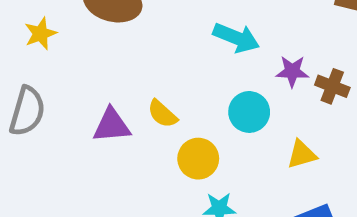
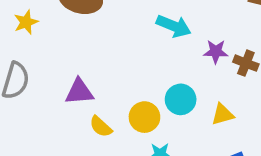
cyan circle: (249, 112) -> (181, 99), moved
yellow semicircle: (162, 114) -> (101, 127), moved

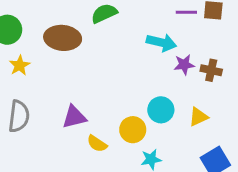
cyan arrow: (174, 26) -> (161, 43), moved

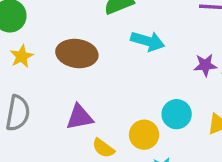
brown ellipse: (63, 38) -> (77, 53), moved
cyan arrow: (161, 43) -> (148, 41), moved

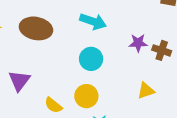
cyan circle: (177, 114) -> (91, 59), moved
purple triangle: (79, 117) -> (19, 81), moved, turned -45

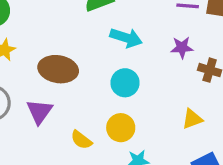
brown ellipse: (36, 28) -> (58, 69), moved
purple star: (138, 43) -> (182, 47), moved

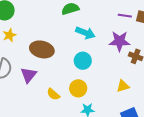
purple star: (182, 47) -> (120, 41), size x1.5

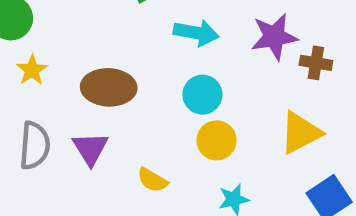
yellow triangle: (123, 86) -> (300, 133), size x1.5
yellow circle: (78, 88) -> (217, 140), moved

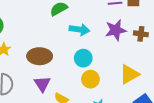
brown cross: (316, 63) -> (141, 34), moved
purple triangle: (90, 149) -> (42, 84), moved

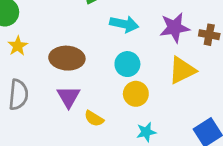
yellow triangle: (129, 74) -> (182, 70), moved

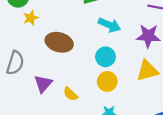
yellow star: (18, 46) -> (31, 18), moved
purple triangle: (69, 97) -> (43, 84), moved

